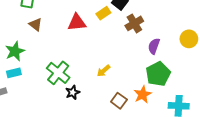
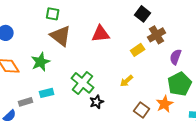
yellow rectangle: (103, 13) -> (138, 50), moved
brown triangle: (36, 24) -> (61, 36), size x1.6
cyan rectangle: (14, 73) -> (47, 93), moved

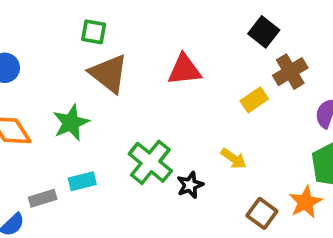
yellow arrow: (127, 81) -> (234, 159), turned -104
black star: (97, 102) -> (190, 185), moved

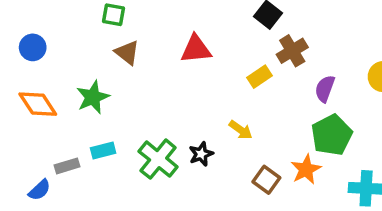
brown triangle: (109, 73) -> (127, 53), size x0.7
green cross: (150, 162) -> (158, 159), moved

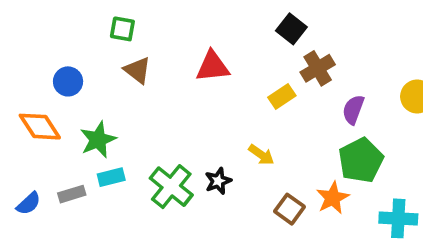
blue circle: (33, 47) -> (68, 81), moved
green star: (93, 97) -> (98, 140), moved
blue semicircle: (40, 190) -> (29, 203), moved

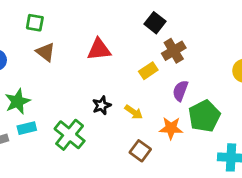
purple semicircle: (353, 110) -> (180, 91), moved
black star: (218, 181) -> (102, 105), moved
orange star: (333, 198) -> (171, 128), moved, turned 30
brown square: (289, 209) -> (140, 151), moved

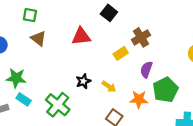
black square: (155, 23) -> (109, 13), moved
green star: (18, 101) -> (16, 78), turned 30
cyan rectangle: (27, 128) -> (24, 99), turned 48

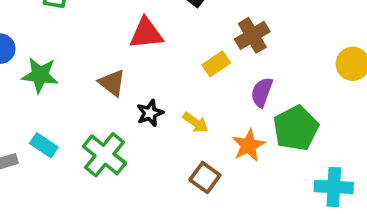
brown triangle: (39, 39) -> (112, 83), moved
green star: (16, 78) -> (40, 75), moved
orange star: (139, 99) -> (248, 145), turned -30

